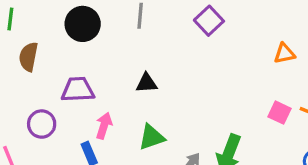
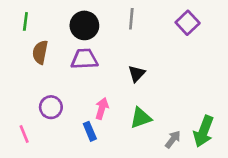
black triangle: (147, 83) -> (137, 74), turned -42
purple trapezoid: (78, 90) -> (84, 59), moved

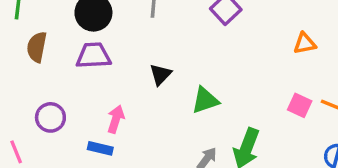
green triangle: (141, 118) -> (205, 100), moved
blue rectangle: (90, 131) -> (100, 148), turned -54

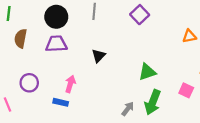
green triangle: (205, 100) -> (147, 72), moved
pink square: (300, 105) -> (186, 90), moved

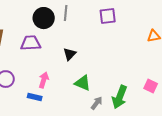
purple square: (140, 15) -> (108, 16), turned 36
black circle: (56, 17) -> (44, 18), moved
green triangle: (147, 72) -> (83, 83), moved, turned 42

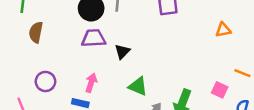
purple trapezoid: (31, 43) -> (94, 38), moved

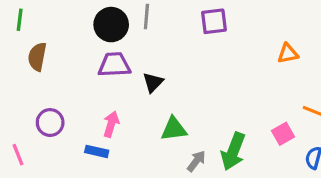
green triangle: (138, 86) -> (174, 129), turned -30
pink square: (220, 90) -> (283, 134), turned 35

